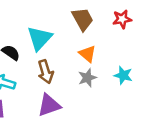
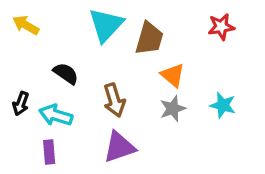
brown trapezoid: (83, 19) -> (149, 38), moved, turned 45
cyan triangle: (40, 38) -> (106, 25), moved

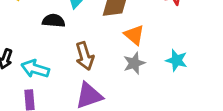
black semicircle: (66, 73) -> (54, 21), moved, turned -30

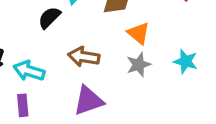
black semicircle: (54, 21) -> (49, 18), turned -50
brown arrow: (85, 56) -> (84, 57), turned 116

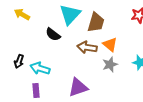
black semicircle: (49, 18) -> (53, 34), turned -98
brown arrow: (84, 57) -> (87, 47), moved

